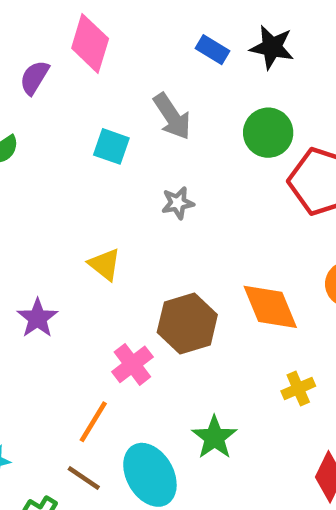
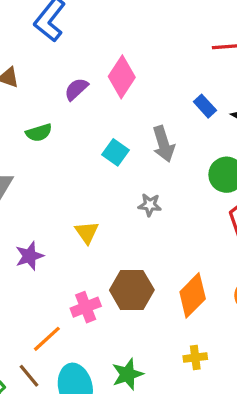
orange diamond: (270, 307) -> (193, 295), turned 51

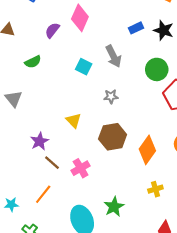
blue rectangle: (205, 106) -> (136, 28), turned -64
brown hexagon: (132, 290) -> (113, 137), moved
orange line: (47, 339) -> (43, 194), moved
brown line: (29, 376) -> (52, 163), moved

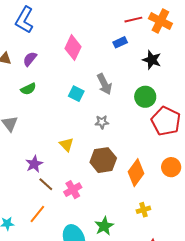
blue rectangle: (136, 28) -> (120, 42), moved
purple semicircle: (52, 30) -> (30, 59), moved

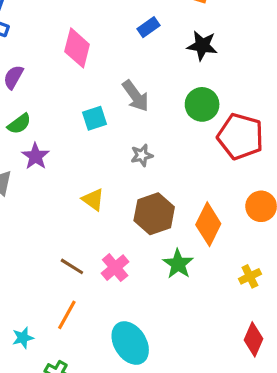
cyan square: (76, 94) -> (95, 118), turned -35
purple star: (34, 164) -> (35, 156), moved
yellow cross: (143, 210) -> (250, 276), moved
green star: (104, 226) -> (178, 264), moved

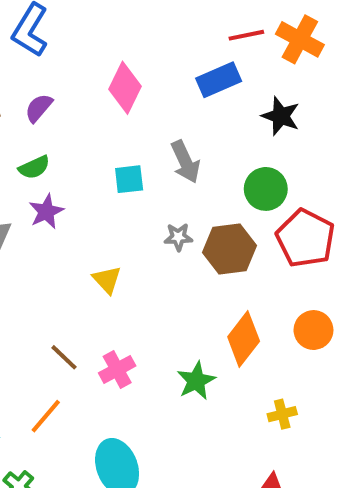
blue rectangle: (148, 27) -> (219, 80), size x1.5
brown hexagon: (154, 214) -> (229, 249), moved

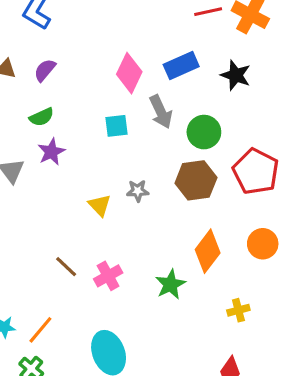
blue rectangle: (219, 80) -> (181, 65), moved
pink diamond: (125, 88) -> (129, 73), moved
green circle: (266, 189) -> (204, 132), moved
gray star: (178, 237) -> (138, 191), moved
orange line: (46, 416) -> (40, 330), moved

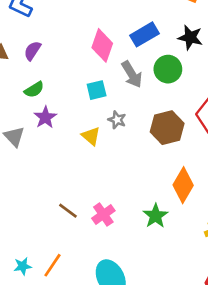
green circle: (204, 132) -> (168, 69), moved
gray star: (138, 191) -> (117, 120), moved, turned 30
yellow triangle: (100, 205) -> (91, 136), moved

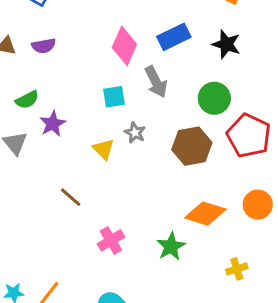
purple semicircle: (32, 51) -> (44, 46), turned -138
green circle: (168, 69) -> (214, 98), moved
green semicircle: (34, 90) -> (27, 100), moved
orange diamond: (183, 185) -> (205, 214), turned 72
brown line: (68, 211) -> (71, 197), moved

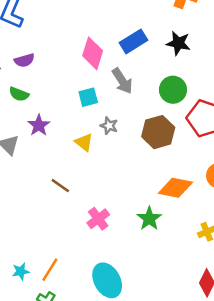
green semicircle: (27, 100) -> (19, 94), moved, turned 54

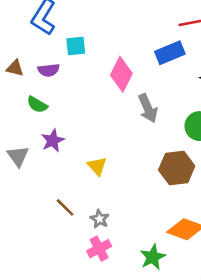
blue rectangle: (134, 41) -> (170, 53), moved
cyan square: (88, 97) -> (76, 46), moved
gray star: (109, 126) -> (100, 219), moved

